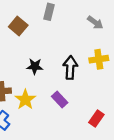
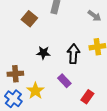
yellow star: (25, 100) -> (35, 91), moved
red rectangle: (96, 118) -> (87, 97), moved

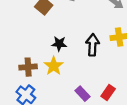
purple rectangle: (64, 81) -> (83, 94), moved
yellow star: (35, 91) -> (54, 66), moved

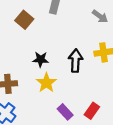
yellow star: (54, 66) -> (46, 83), moved

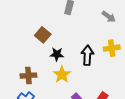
brown square: (24, 20) -> (43, 35), moved

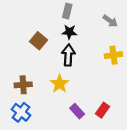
black star: (57, 54) -> (69, 32), moved
black arrow: (87, 55) -> (68, 55), moved

